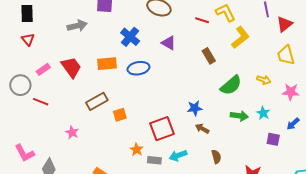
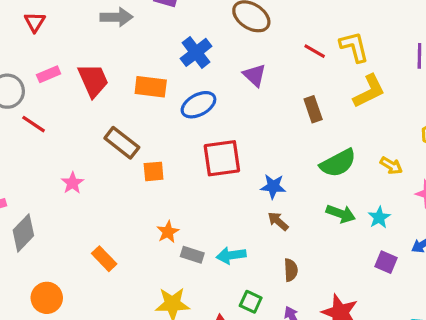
blue ellipse: (138, 68) -> (198, 105), turned -30
brown rectangle: (97, 101) -> (122, 143), turned 55
red square: (162, 129) -> (222, 158), moved

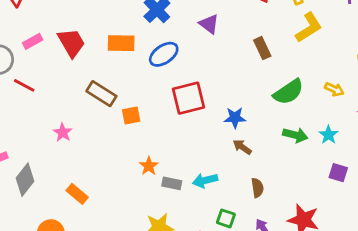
orange rectangle: (104, 259) -> (77, 194), moved

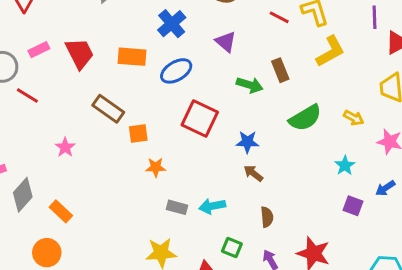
red square: (189, 98) -> (200, 119), turned 36
green arrow: (295, 135) -> (250, 85), moved
orange star: (149, 166) -> (156, 167), moved, turned 30
orange rectangle: (77, 194) -> (61, 211), moved

